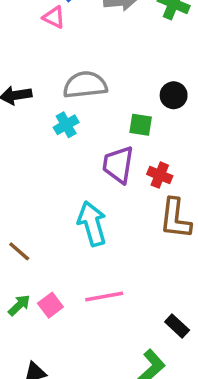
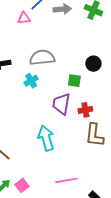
pink triangle: (54, 17) -> (24, 18), turned -32
red cross: (160, 175) -> (85, 110), turned -32
pink line: (104, 296) -> (66, 180), moved

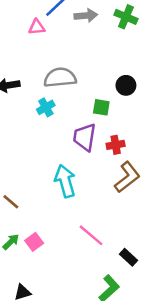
brown L-shape: (94, 135) -> (127, 177), turned -135
pink line: (66, 180) -> (91, 235), turned 50

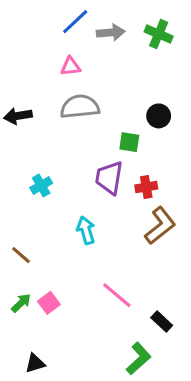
pink triangle: (37, 27) -> (71, 66), moved
cyan cross: (46, 107) -> (41, 185), moved
cyan arrow: (65, 181) -> (86, 230), size x0.7

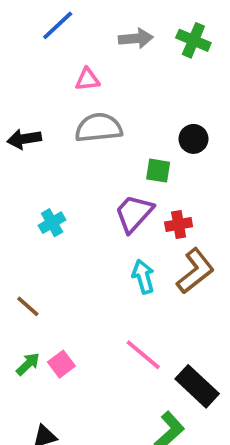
blue line: (75, 22) -> (58, 25), moved
purple trapezoid: (109, 178) -> (134, 213), turned 33
cyan arrow: (86, 230) -> (143, 277), moved
black rectangle: (162, 321) -> (197, 386), size x1.6

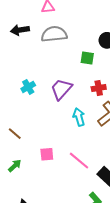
black arrow: (24, 139) -> (20, 30), moved
purple trapezoid: (134, 213) -> (61, 89), moved
pink square: (61, 364) -> (47, 154), moved, turned 32

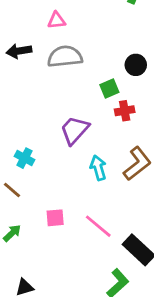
green square: (87, 58) -> (109, 89), turned -32
cyan cross: (28, 87) -> (25, 158), moved, turned -32
red cross: (99, 88) -> (125, 111), moved

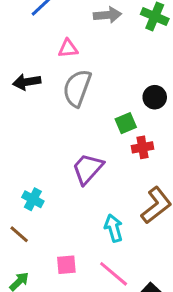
gray semicircle: (65, 57) -> (77, 88), turned -64
cyan arrow: (98, 168) -> (114, 228), moved

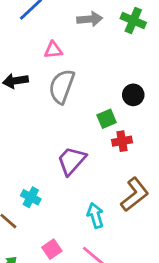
cyan cross: (33, 199) -> (31, 197), moved
pink square: (66, 265) -> (52, 249), turned -30

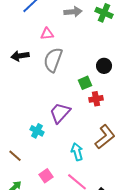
cyan cross: (31, 197) -> (37, 131), moved

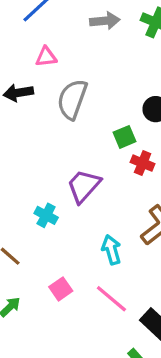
pink triangle: (47, 34) -> (46, 57), moved
red cross: (96, 99) -> (143, 163), turned 32

